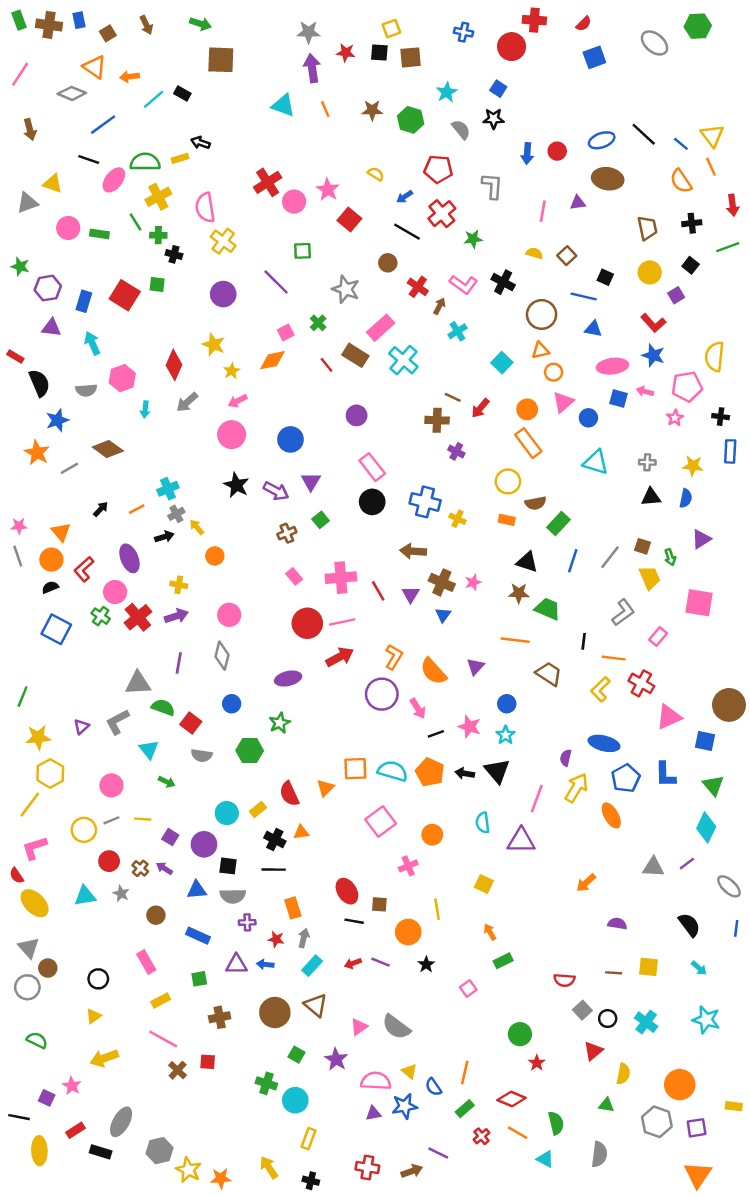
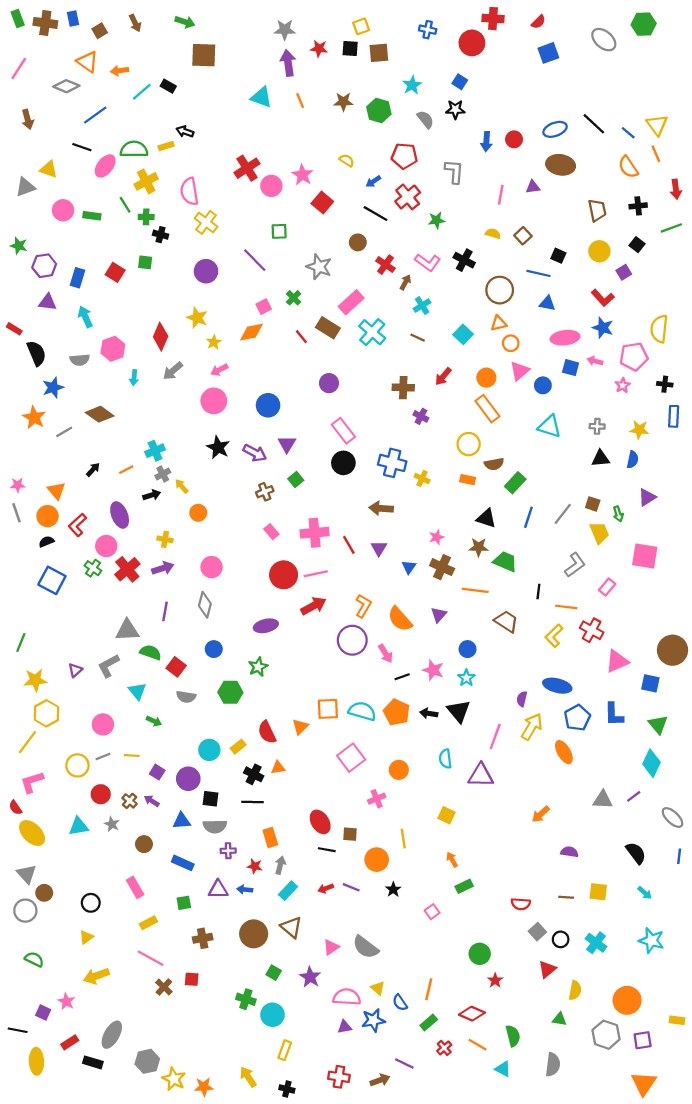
red square: (125, 295) -> (115, 272), size x0.7
brown line: (453, 397) -> (418, 338), moved
brown cross: (442, 582) -> (442, 567), moved

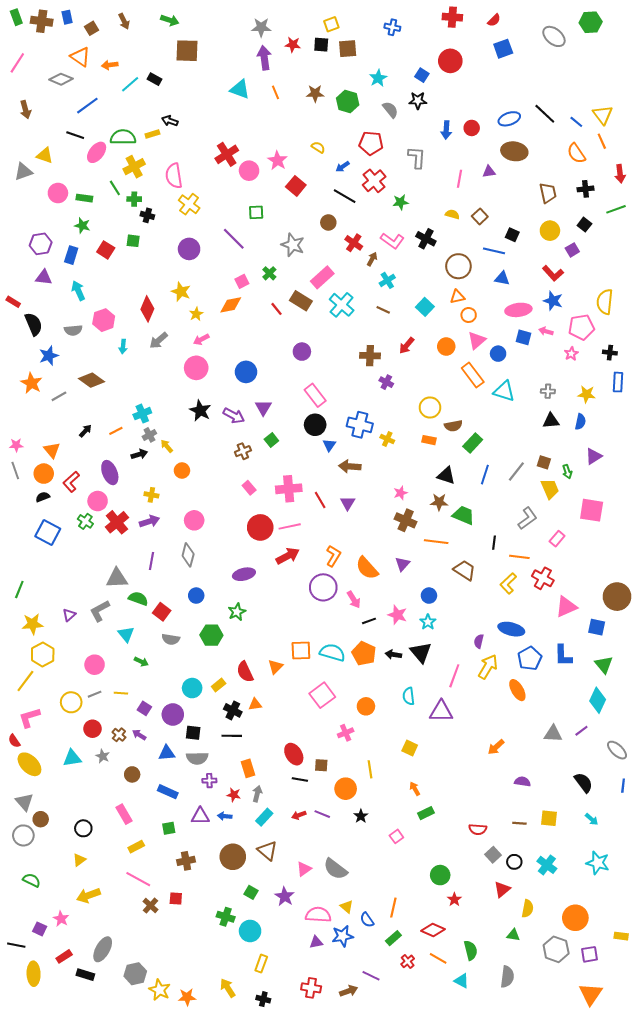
red circle: (472, 43) -> (450, 61), moved
green star: (19, 246) -> (82, 226), moved
orange rectangle: (487, 409) -> (473, 375), moved
blue triangle: (409, 567) -> (329, 445), moved

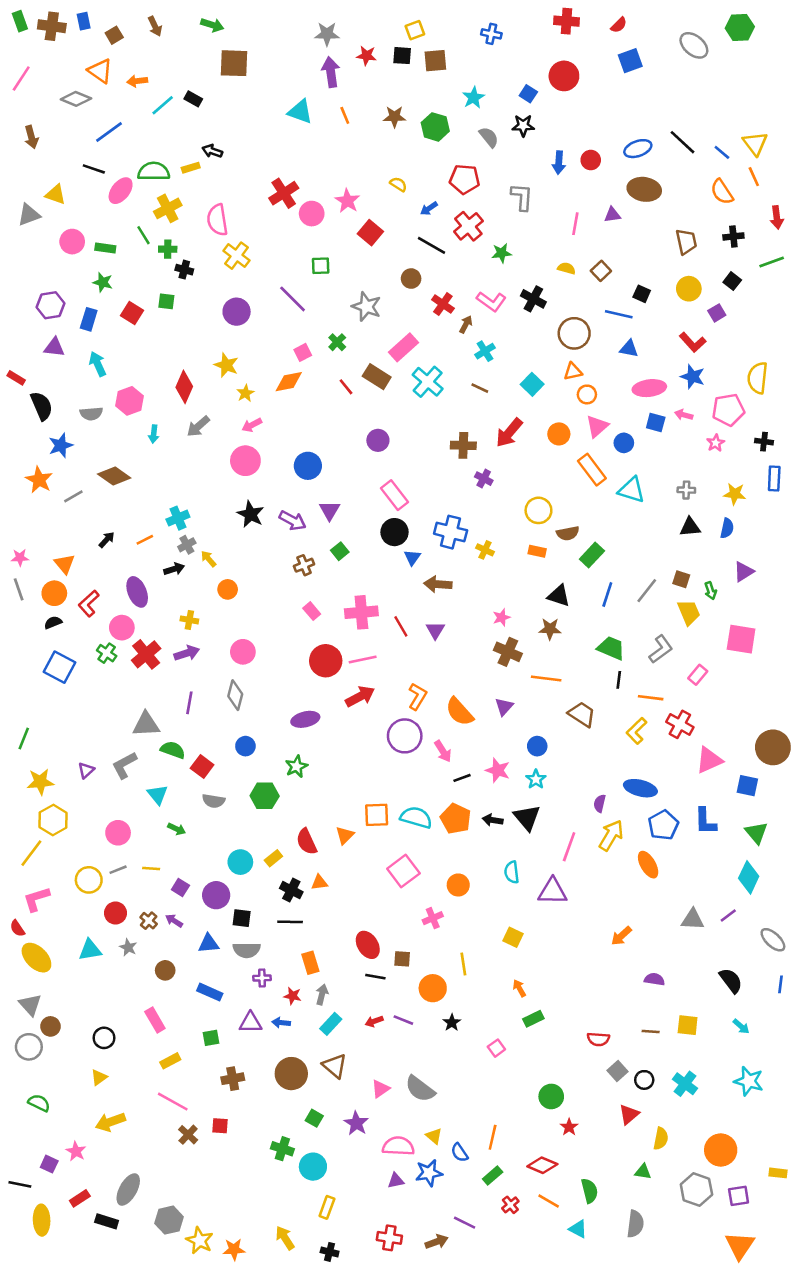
red arrow: (407, 345) -> (509, 433), size x1.4
green trapezoid: (464, 515) -> (611, 648), moved

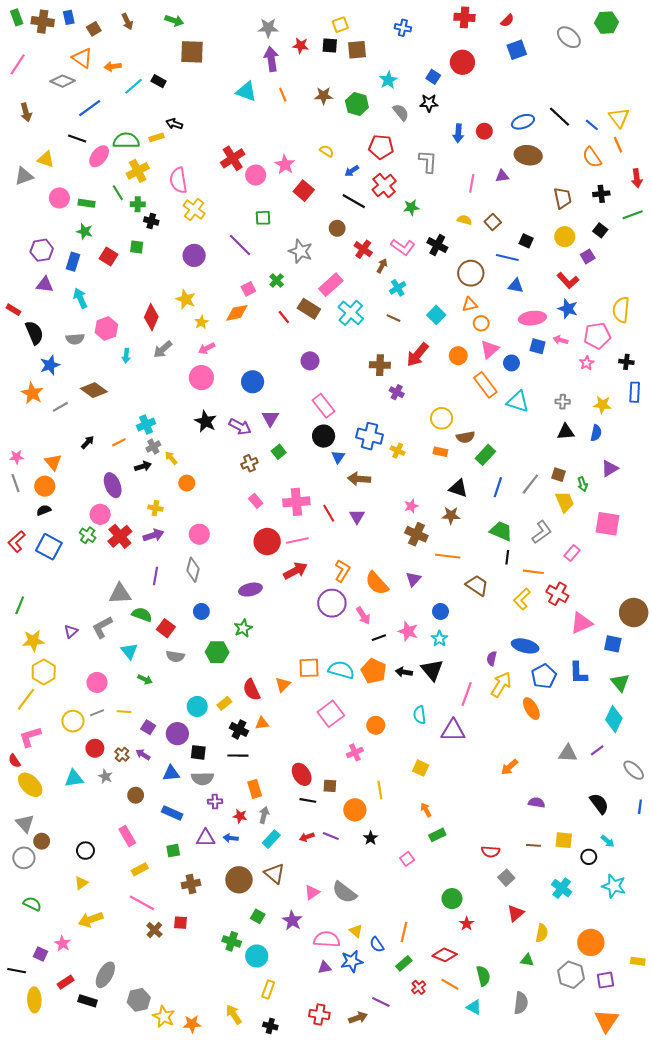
red L-shape: (89, 603) -> (17, 542), moved
black circle: (644, 1080) -> (589, 857), moved

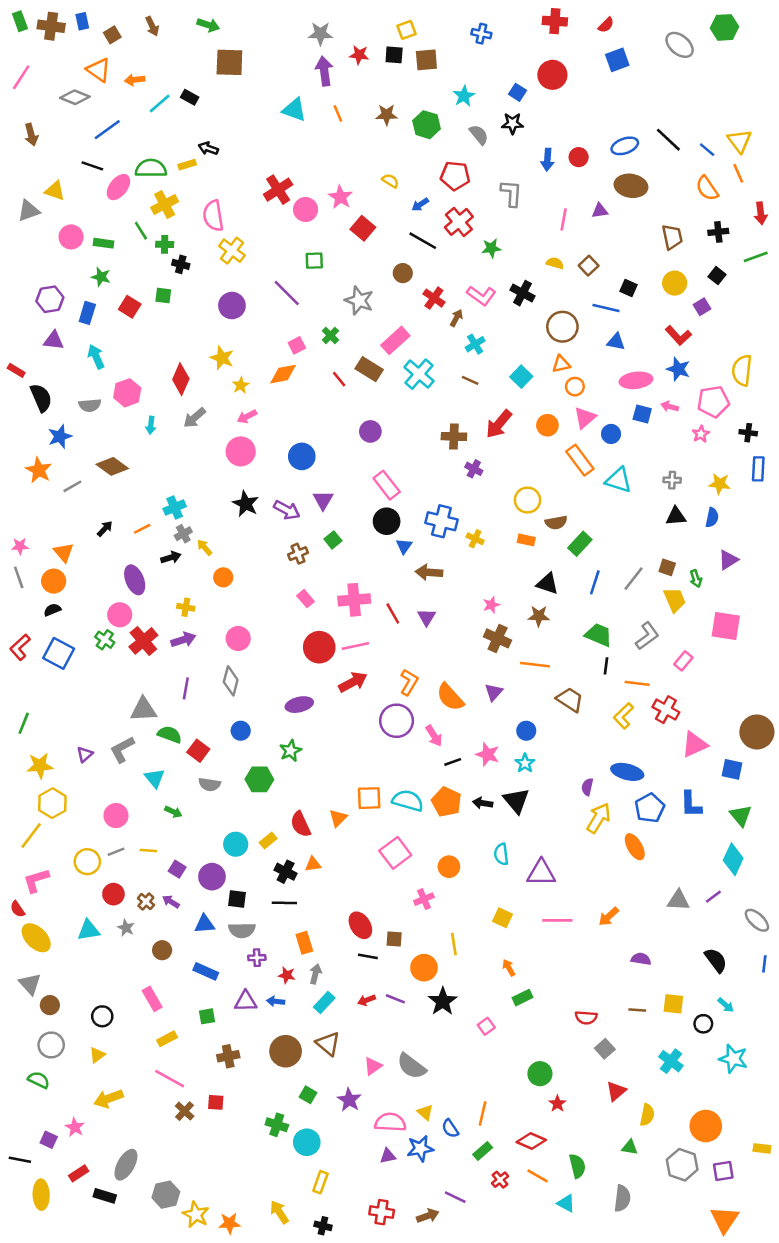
pink line: (467, 694) -> (557, 920), moved, turned 70
black star: (371, 838) -> (443, 1001), size x1.6
gray circle: (24, 858) -> (51, 1045), moved

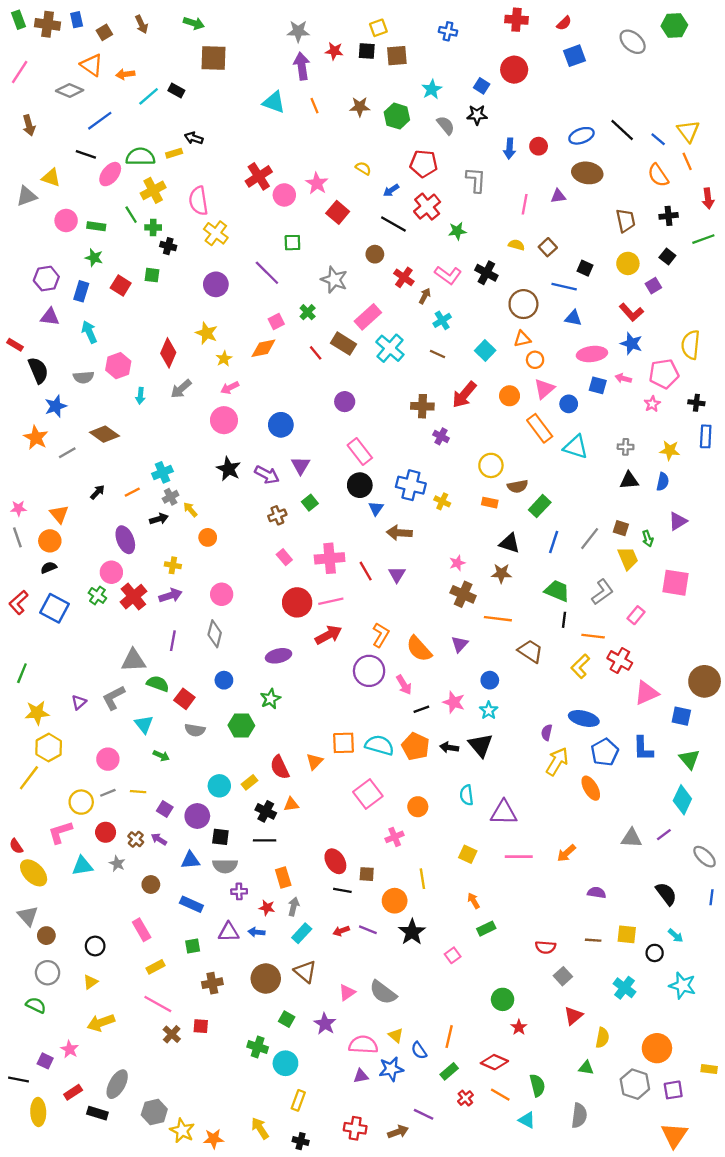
pink L-shape: (36, 880) -> (60, 832), moved

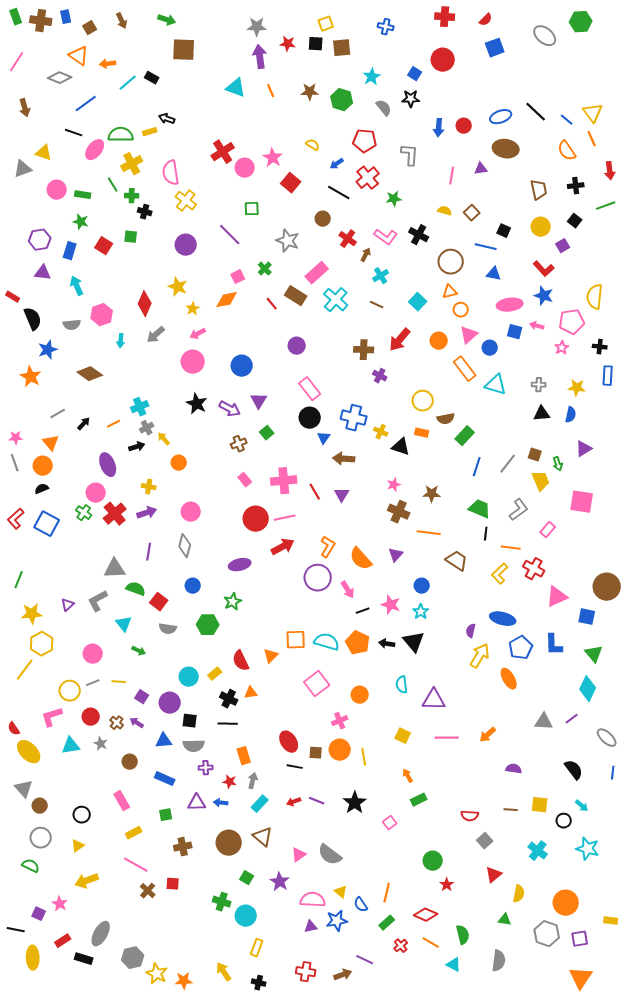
gray line: (67, 453) -> (58, 414), moved
black triangle: (510, 543) -> (401, 447), moved
orange circle: (395, 901) -> (340, 750), moved

